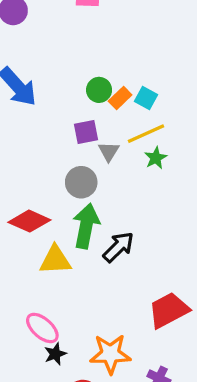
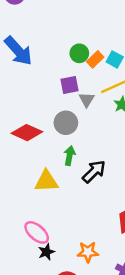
red diamond: (29, 221) -> (27, 133), moved
green arrow: (86, 226) -> (70, 156), size x0.6
orange star: (110, 354) -> (88, 252), size x0.7

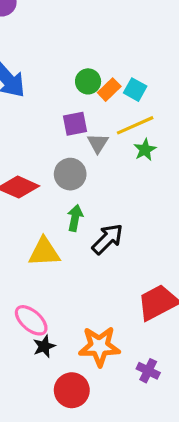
orange star: (88, 252) -> (99, 346), size x1.4

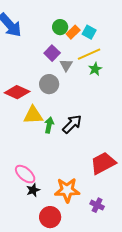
purple square: (75, 124) -> (52, 53), turned -35
green arrow: (75, 218) -> (49, 125), moved
yellow triangle: (44, 252) -> (33, 115), moved

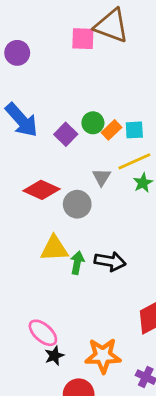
cyan square: (89, 32) -> (134, 130), turned -32
purple square: (52, 53) -> (66, 134), moved
red diamond: (17, 92) -> (41, 190), moved
black arrow: (72, 124) -> (110, 261), turned 55

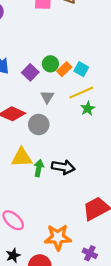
cyan square: (134, 130) -> (81, 69), turned 32
gray triangle: (101, 177) -> (47, 97), moved
black star: (54, 356) -> (13, 255), moved

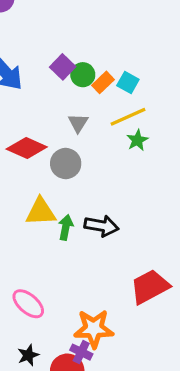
purple square: (30, 72) -> (63, 67), moved
purple cross: (90, 253) -> (81, 352), moved

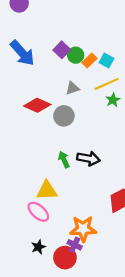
gray triangle: (78, 123) -> (72, 88), turned 40
yellow triangle: (41, 212) -> (47, 190), moved
green arrow: (66, 227) -> (64, 160), turned -35

